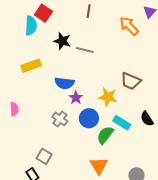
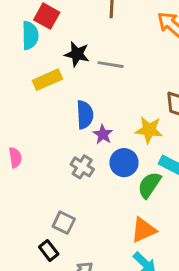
yellow rectangle: (31, 66) -> (47, 80), moved
blue semicircle: (64, 83) -> (85, 115), turned -96
orange triangle: (99, 166) -> (144, 230), turned 42

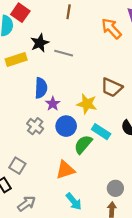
black star: (77, 54) -> (40, 43), turned 30
orange triangle: (144, 230) -> (65, 170), moved

